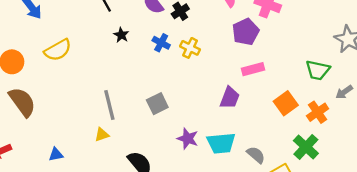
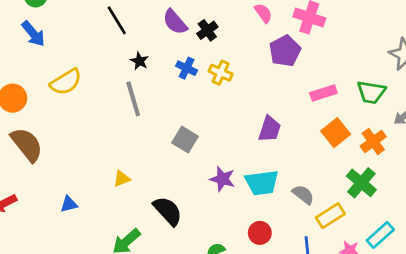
pink rectangle: (253, 69) -> (323, 93), moved
gray square: (157, 104) -> (185, 140), turned -30
gray line: (109, 105) -> (133, 99), moved

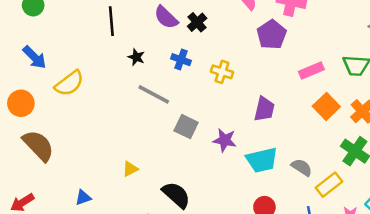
black line: (117, 20) -> (111, 21), turned 32
blue arrow: (33, 34) -> (34, 57), moved
yellow cross: (221, 73) -> (222, 72), moved
gray line: (133, 99) -> (154, 94), moved, turned -40
purple star: (222, 179) -> (225, 140), moved

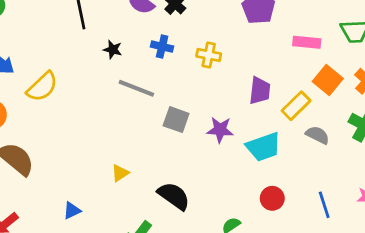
pink rectangle: (311, 70) -> (307, 42), turned 35
gray semicircle: (302, 167) -> (317, 135), moved
yellow rectangle: (329, 185) -> (296, 106), moved

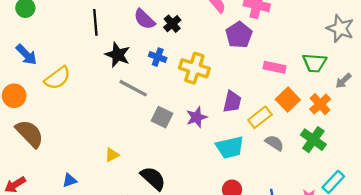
black star: (113, 50) -> (118, 55), size x1.6
yellow cross: (209, 55) -> (194, 68), size x1.5
purple star: (220, 130) -> (197, 117), moved, turned -30

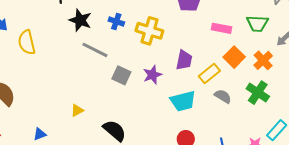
yellow semicircle: (58, 78) -> (27, 42), turned 115

